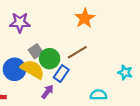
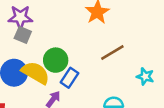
gray square: (36, 51) -> (23, 35), moved, turned -32
brown line: (77, 52) -> (112, 53), moved

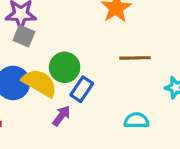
brown line: (112, 53) -> (135, 58), turned 30

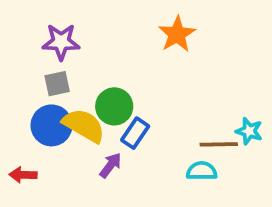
gray square: (24, 36) -> (57, 84), moved, turned -35
brown line: (135, 58) -> (219, 144), moved

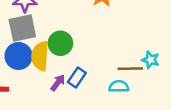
gray square: (57, 84) -> (22, 28), size x1.6
yellow semicircle: (84, 125) -> (40, 56), turned -116
blue rectangle: (135, 133) -> (77, 78), moved

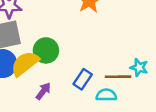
yellow semicircle: (40, 56) -> (25, 64), turned 48
blue rectangle: (77, 78) -> (83, 79), moved

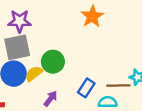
yellow semicircle: (25, 64) -> (34, 74), size x0.7

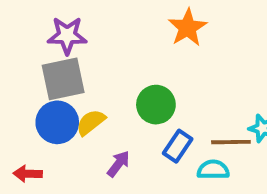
green circle: (53, 62) -> (156, 105), moved

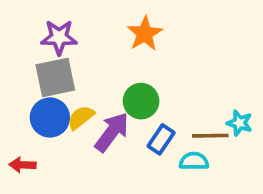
orange star: (188, 28) -> (145, 34), moved
purple arrow: (118, 164) -> (112, 132), moved, size x1.6

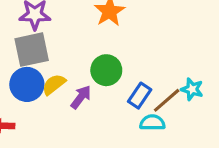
purple arrow: (112, 132) -> (81, 97), size x0.7
brown line: (210, 136) -> (167, 100), turned -40
blue rectangle: (161, 139) -> (140, 96), moved

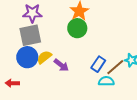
green circle: (106, 70) -> (77, 28), moved
purple arrow: (81, 97) -> (61, 65), turned 91

